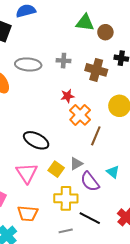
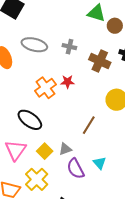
orange cross: (80, 115) -> (45, 88), moved
yellow cross: (66, 198) -> (37, 179), moved, turned 35

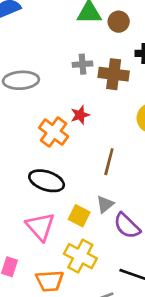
gray cross: (69, 47) -> (83, 64), moved
brown line: (89, 125) -> (109, 162), moved

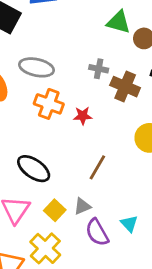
orange cross: (54, 132) -> (49, 104), moved, turned -32

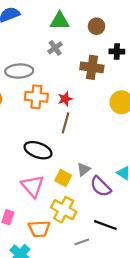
green triangle: (119, 22) -> (60, 21), moved
gray cross: (99, 69) -> (55, 48), moved, turned -32
brown line: (97, 167) -> (66, 123), moved

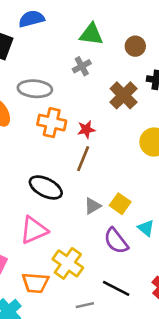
brown cross: (92, 67) -> (124, 95), turned 30
gray triangle: (84, 169) -> (92, 206), moved
yellow square: (63, 178) -> (120, 204), moved
pink triangle: (33, 186) -> (34, 230), turned 40

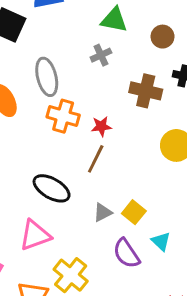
gray ellipse: (35, 89) -> (47, 77), turned 68
brown cross: (124, 95) -> (146, 91), turned -36

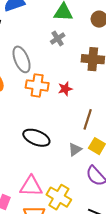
brown line: (96, 159) -> (88, 119), moved
pink triangle: (35, 235) -> (31, 186), moved, turned 30

